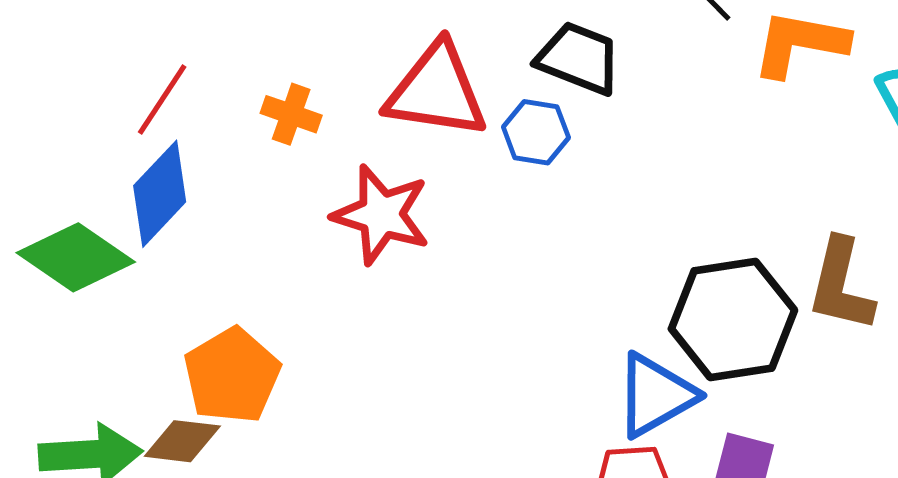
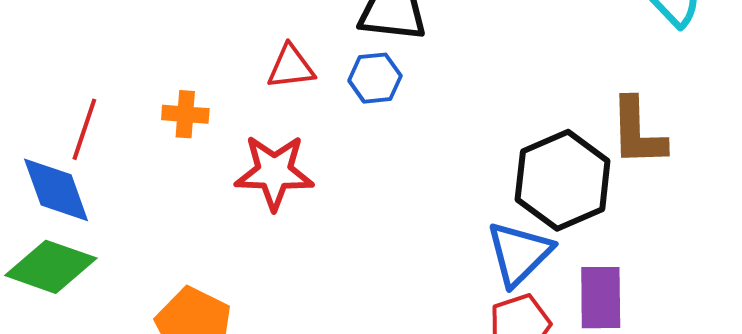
red triangle: (436, 91) -> (291, 67), size x0.6
blue diamond: (160, 194) -> (56, 190), moved, turned -48

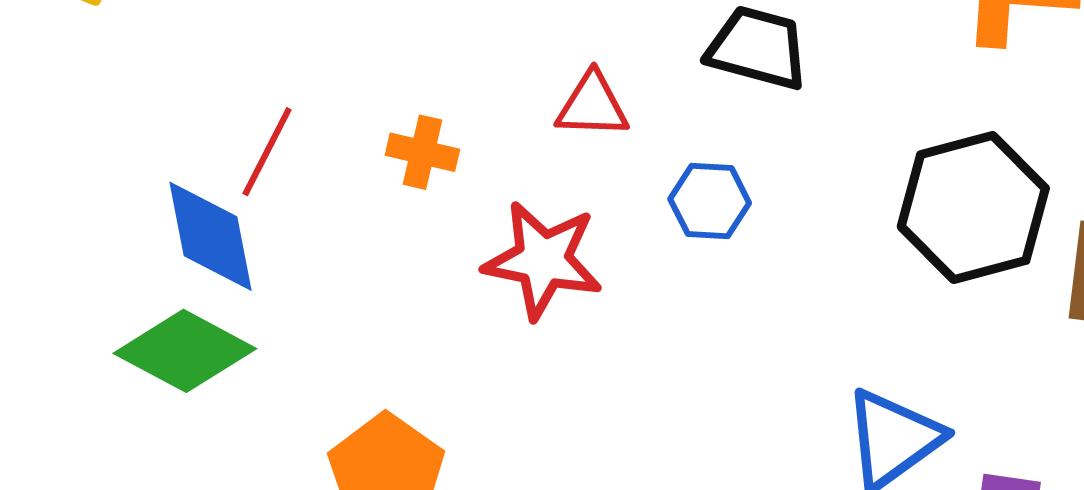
blue hexagon: (375, 78) -> (710, 201), moved
black hexagon: (563, 180) -> (973, 208), moved

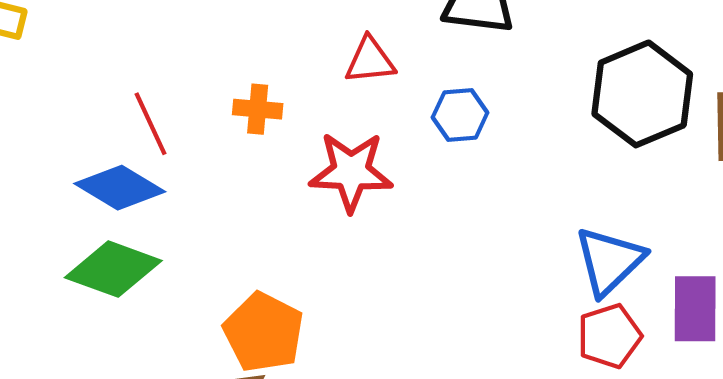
red line: (267, 152) -> (151, 124), turned -44
blue diamond: (211, 236) -> (120, 188), turned -40

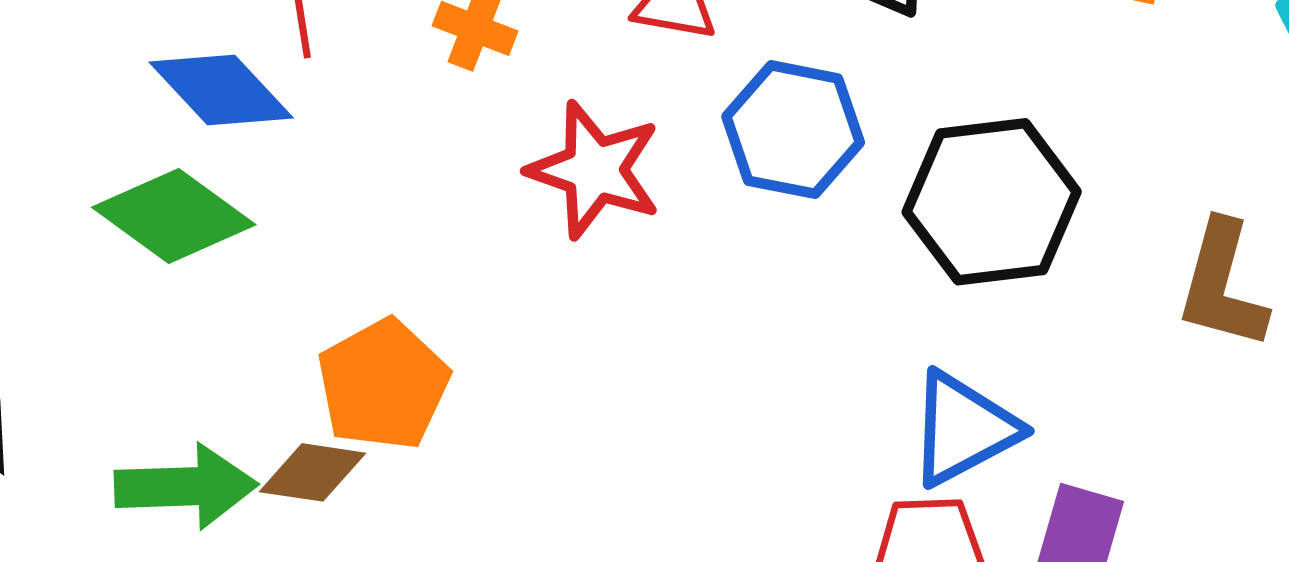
black hexagon: (642, 94) -> (992, 202), moved
blue hexagon: (460, 115) -> (793, 130), size x1.5

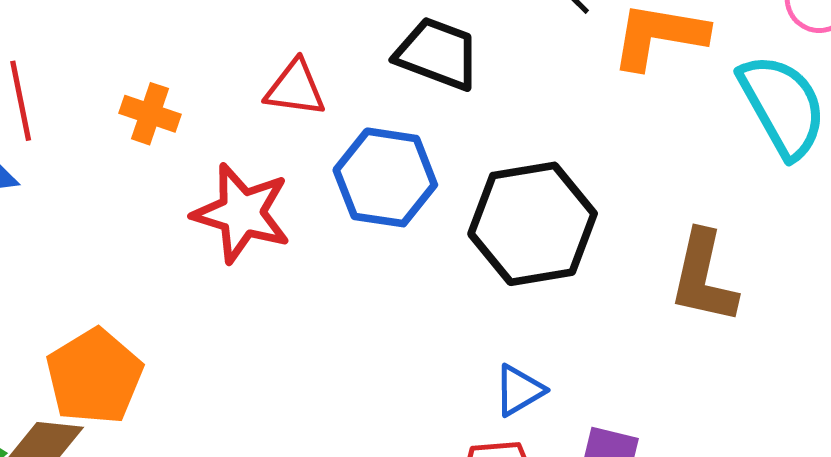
blue triangle: (963, 429) -> (519, 390), size x0.6

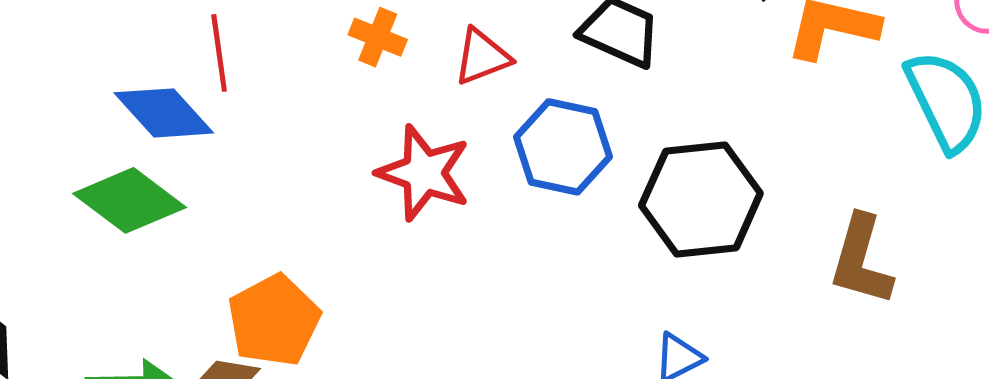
red triangle: (295, 88) -> (482, 57), turned -32
orange cross: (150, 114) -> (378, 37), moved

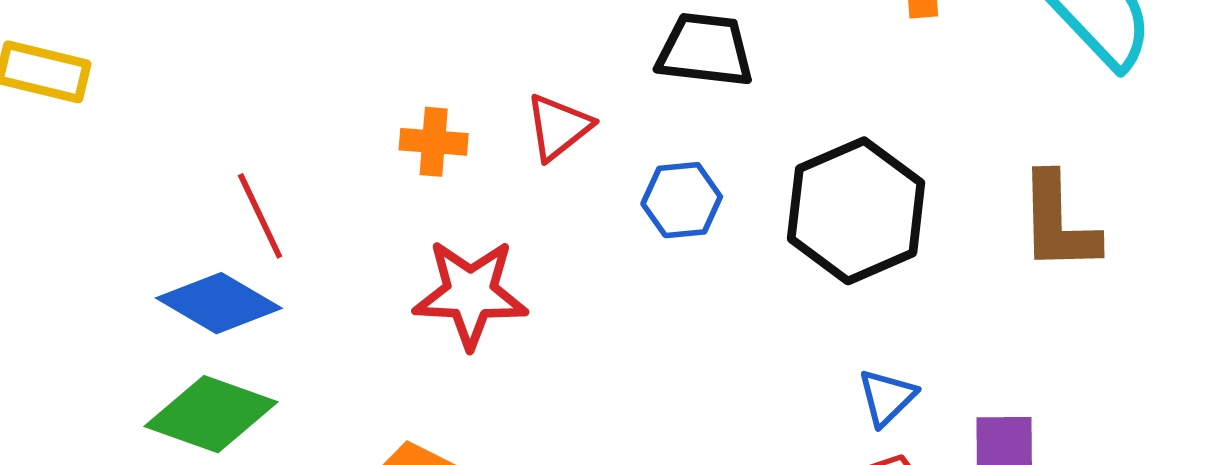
blue hexagon: (563, 147) -> (682, 200), size x0.7
red star: (424, 173) -> (470, 294), moved

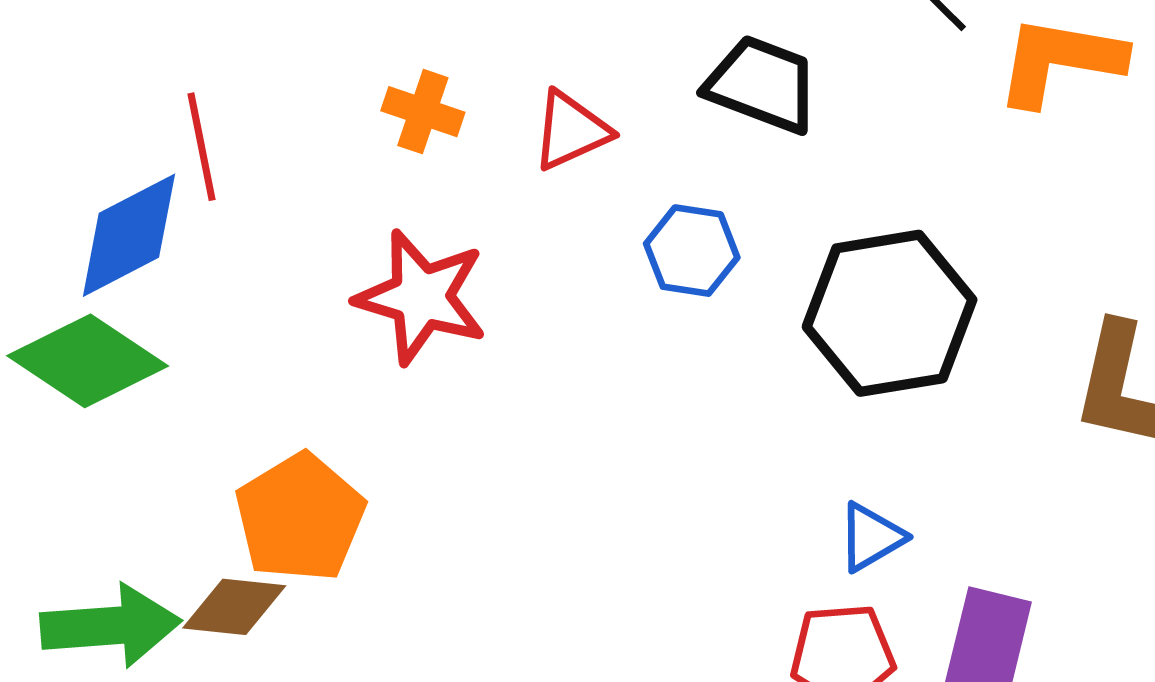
blue diamond: (219, 303) -> (129, 235), turned -72

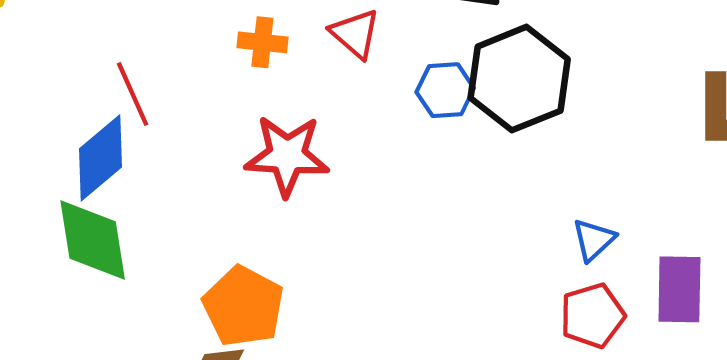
red triangle: (571, 131) -> (355, 34), turned -42
black hexagon: (890, 313) -> (519, 79), moved
green diamond: (88, 361) -> (93, 240), turned 60

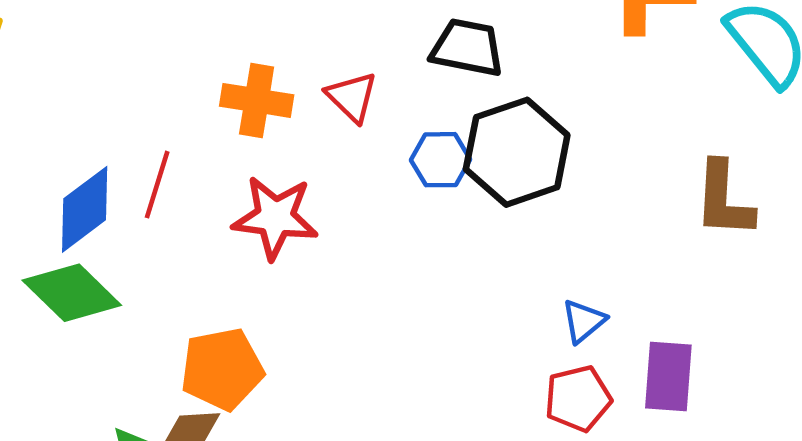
orange cross: (262, 42) -> (257, 100), size x1.4
red line: (133, 94) -> (157, 185), moved, turned 38
green diamond: (93, 240) -> (72, 293), turned -40
orange pentagon: (243, 306) -> (222, 369), turned 30

